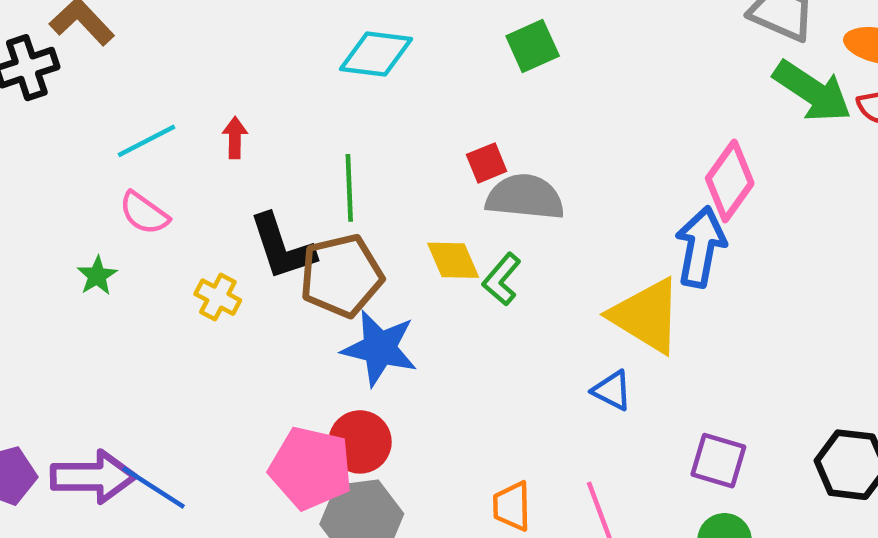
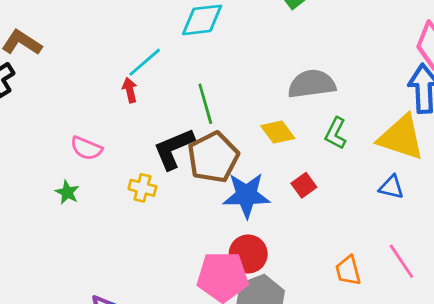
cyan line: (146, 141) -> (145, 62), moved
red square: (487, 163) -> (304, 185), moved
black L-shape: (282, 247) -> (174, 149), turned 99
green L-shape: (502, 279) -> (336, 133), moved

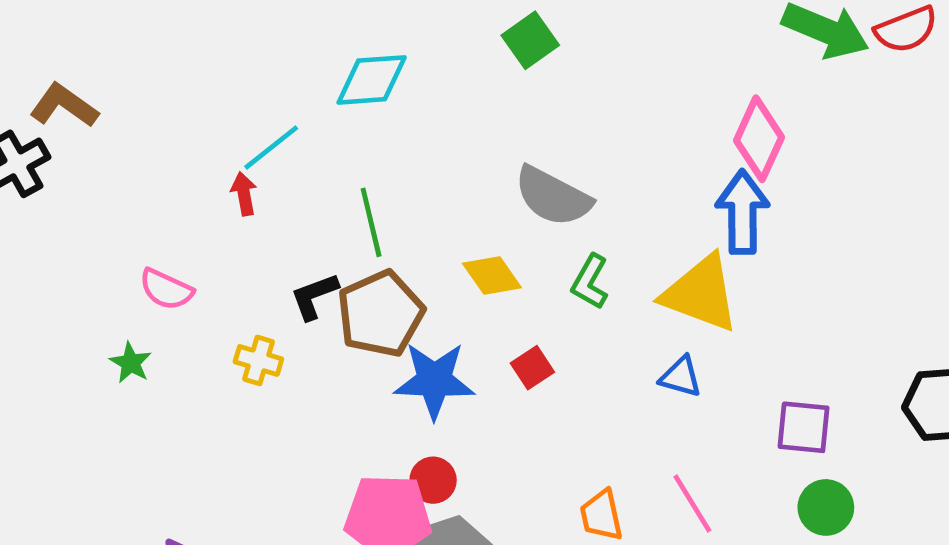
gray semicircle: (312, 84) -> (553, 196), turned -147
black L-shape: (174, 149) -> (314, 296), size x0.7
red circle: (248, 254) -> (433, 480), size x0.7

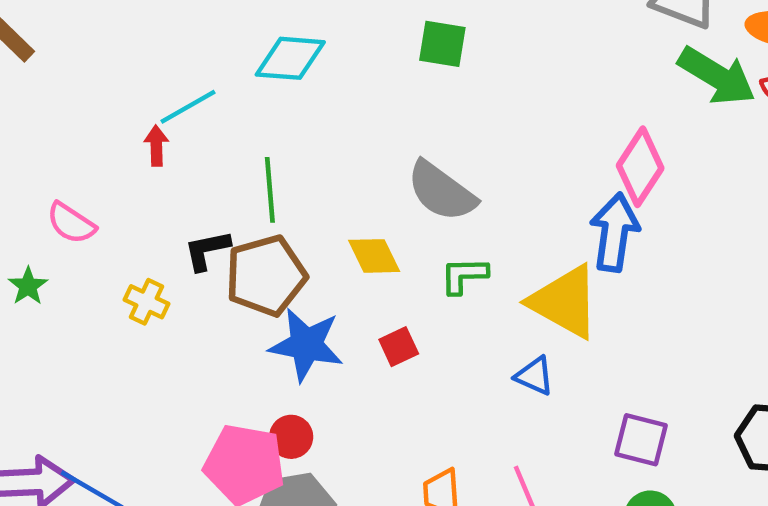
green square: (530, 40) -> (442, 44), turned 36
green L-shape: (590, 282) -> (464, 275), turned 51

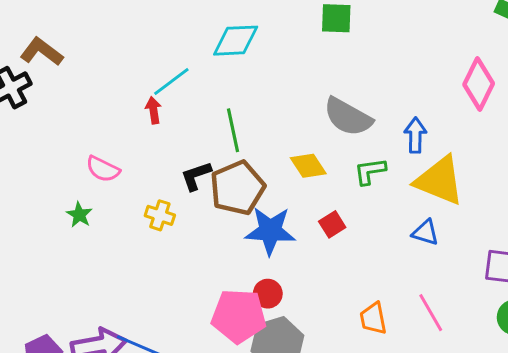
blue arrow: (615, 232) -> (415, 135), moved, size x0.7

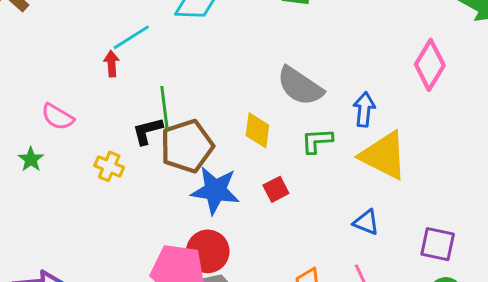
green line: (233, 130) -> (164, 108), moved
yellow diamond: (308, 166) -> (257, 130), turned 36
blue triangle: (425, 233) -> (366, 222), moved
red circle: (268, 294) -> (208, 251), size x1.5

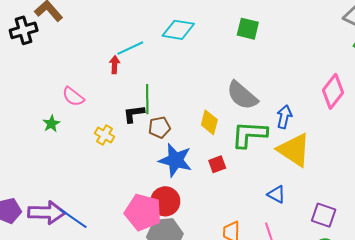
green L-shape: (317, 141) -> (249, 134), size x1.6
brown pentagon: (187, 146) -> (160, 127), size x0.6

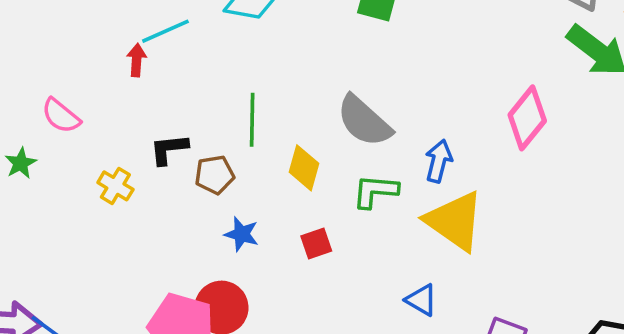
green line: (147, 99) -> (252, 120), moved
green L-shape: (249, 134) -> (375, 191), size x0.7
blue star: (175, 160) -> (241, 234), size x0.6

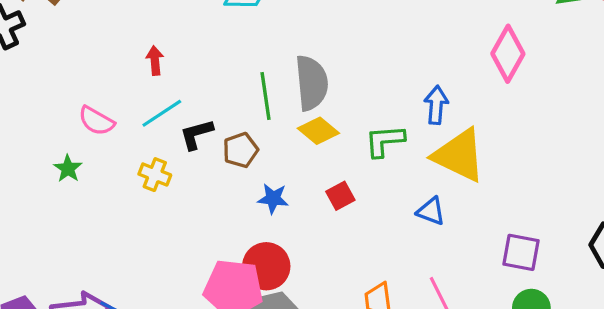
cyan line: (165, 31) -> (162, 113), moved
gray semicircle: (364, 121) -> (312, 83), moved, turned -128
yellow diamond: (304, 168) -> (318, 131), turned -57
blue triangle: (421, 300) -> (431, 211), moved

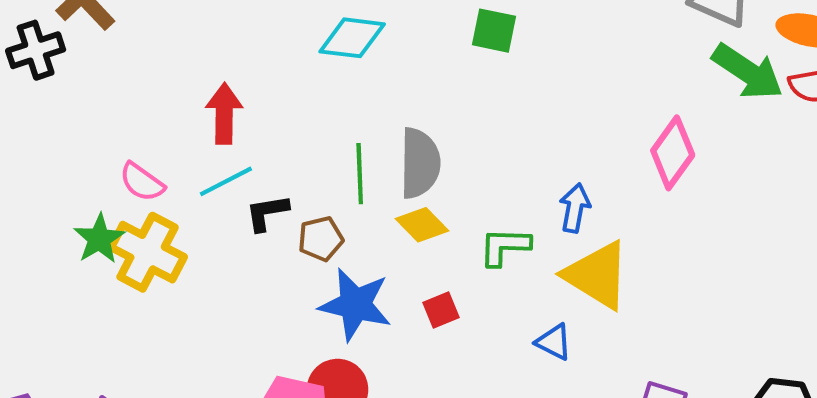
red arrow: (155, 61) -> (224, 114), size x1.6
green star: (68, 169) -> (99, 239), size x1.4
yellow cross: (155, 175) -> (148, 252), moved, size x1.8
blue star: (273, 199) -> (355, 305), size x1.8

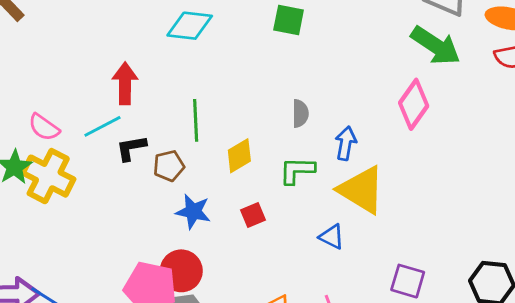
green arrow: (748, 72) -> (436, 46), moved
red arrow: (224, 114) -> (125, 83), moved
gray semicircle: (420, 163) -> (300, 113), moved, size x0.6
yellow diamond: (422, 225) -> (239, 156), turned -76
blue star: (355, 305) -> (193, 212), size x0.7

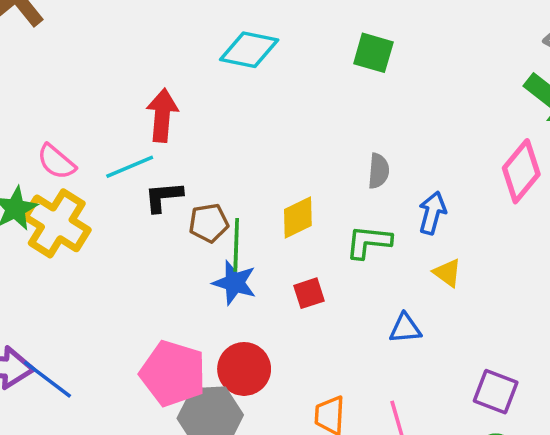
green line: (196, 120) -> (236, 245), moved
yellow triangle: (362, 190) -> (447, 273), size x0.5
blue triangle: (332, 237) -> (405, 328), turned -36
red circle: (181, 271) -> (244, 369), moved

